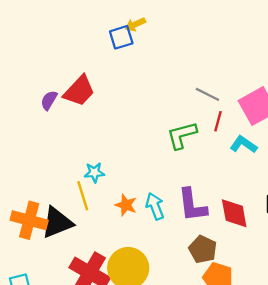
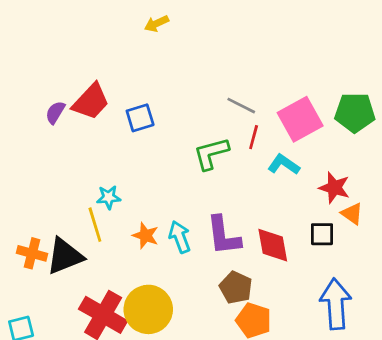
blue square: (121, 37) -> (140, 118), moved
orange cross: (29, 220) -> (32, 253), size x0.7

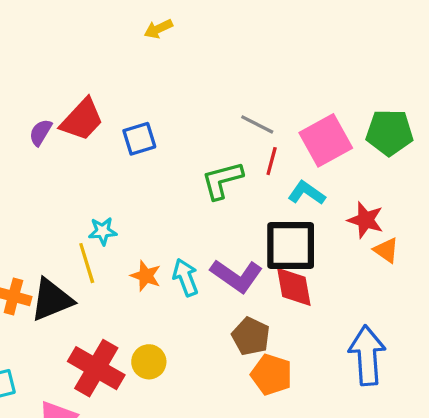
black square: (322, 234) -> (291, 246), moved, size x1.8
purple L-shape: (223, 236) -> (236, 276), turned -48
yellow circle: (148, 309) -> (149, 362), size x0.6

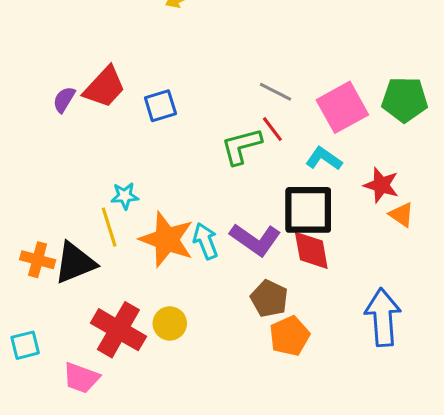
red line: (272, 161) -> (272, 129), moved, turned -52
orange star: (146, 276) -> (167, 239), size x1.8
orange pentagon: (272, 375) -> (290, 336), turned 30

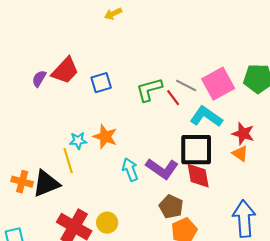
gray line: (276, 92) -> (186, 86), moved
green L-shape: (241, 146) -> (149, 90), moved
cyan L-shape: (324, 159) -> (206, 117), size x1.4
orange triangle: (401, 215) -> (240, 154), moved
orange star: (167, 239) -> (105, 137), moved, size x0.7

